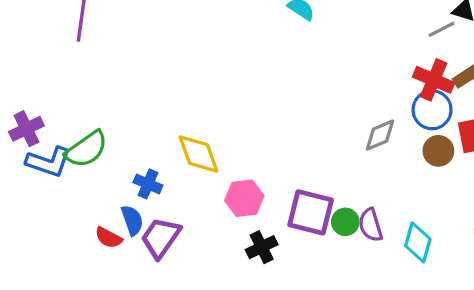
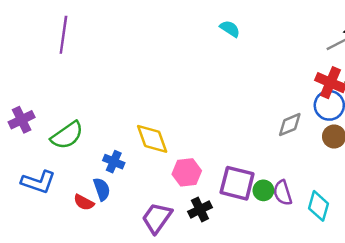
blue L-shape: (49, 162) -> (38, 182), moved
purple trapezoid: (161, 238) -> (157, 218), moved

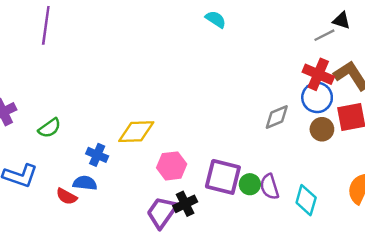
green semicircle: (67, 135) -> (49, 128), size x0.7
yellow diamond: (152, 139) -> (136, 132), turned -72
blue semicircle: (102, 189) -> (85, 183), turned -65
purple trapezoid: (157, 218) -> (162, 212), moved

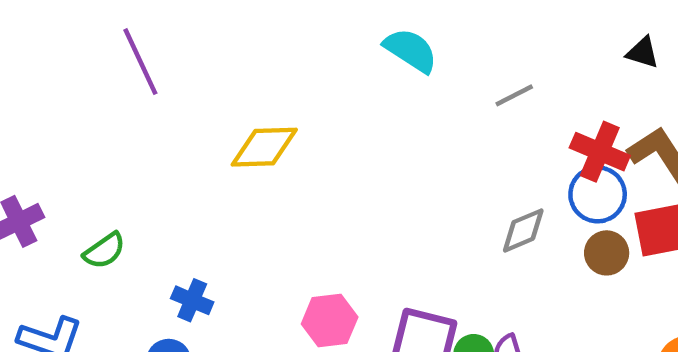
cyan semicircle: (216, 19) -> (411, 50), size x1.4
purple line: (46, 25) -> (140, 62), moved, turned -33
gray line: (324, 35) -> (514, 95), moved
yellow diamond: (136, 132) -> (264, 147), moved

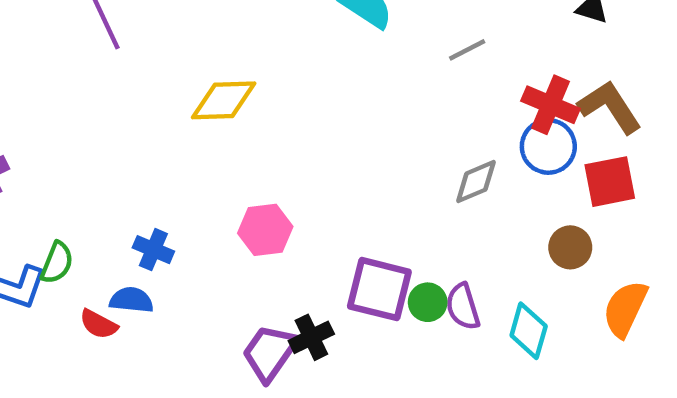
green semicircle: (104, 251) -> (57, 263), moved, turned -33
brown circle: (607, 253) -> (570, 247), moved
pink hexagon: (330, 321) -> (265, 230), moved

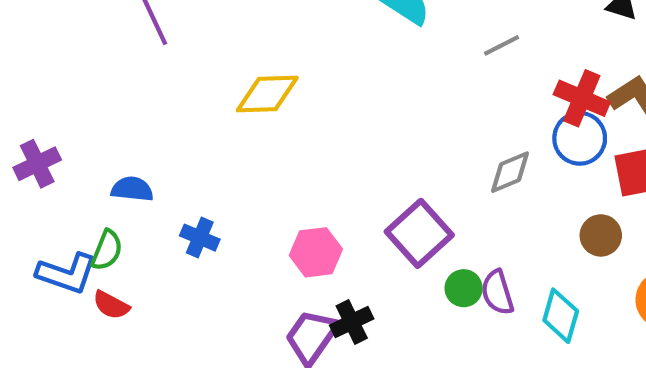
pink hexagon: (265, 230) -> (316, 252), moved
purple square: (379, 289) -> (419, 233), moved, turned 34
blue semicircle: (131, 300) -> (132, 189), moved
red semicircle: (99, 324) -> (111, 305), moved

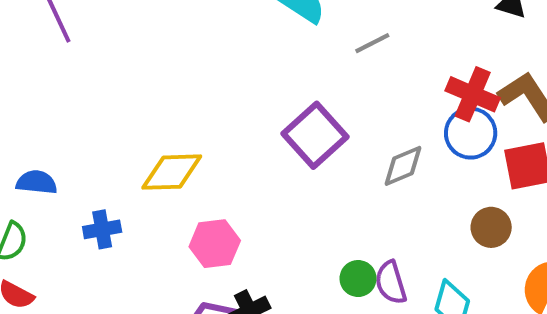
gray line: (502, 45) -> (372, 43), moved
yellow diamond: (267, 94) -> (172, 172), moved
purple square: (419, 233) -> (315, 135), moved
blue cross: (200, 238) -> (102, 229), turned -33

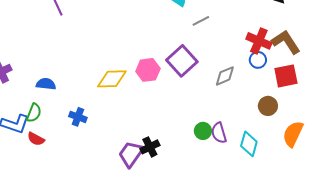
gray line: (372, 43) -> (201, 21), moved
blue circle: (471, 133) -> (258, 60), size x0.7
blue cross: (102, 229) -> (78, 117), moved, turned 30
pink hexagon: (215, 244) -> (148, 70), moved

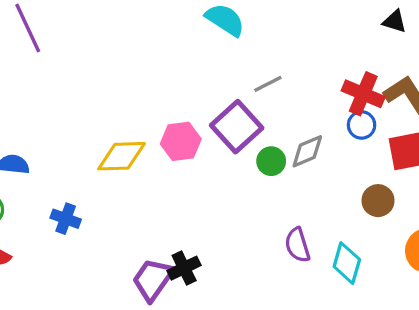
gray line: (201, 21) -> (268, 84), moved
green circle: (203, 131) -> (271, 161), moved

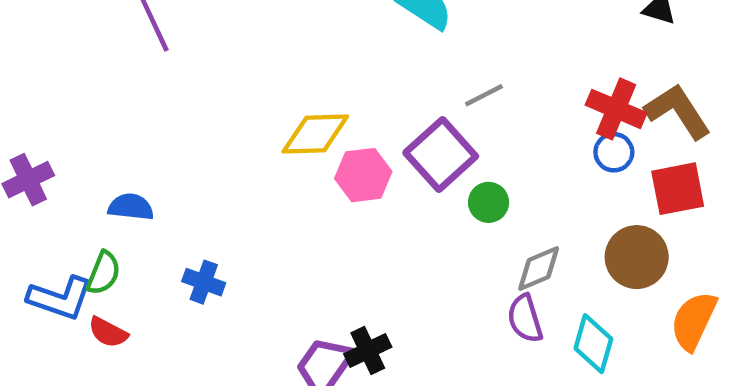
gray diamond: (307, 151) -> (539, 268), moved
yellow diamond: (122, 156) -> (315, 134), moved
brown circle: (378, 201) -> (637, 257), size x1.4

